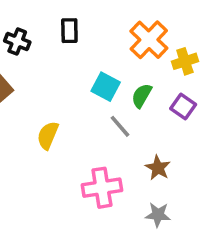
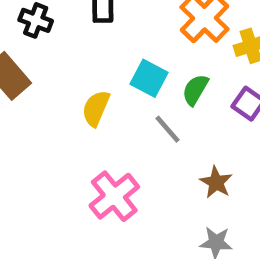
yellow semicircle: (48, 135) -> (96, 108), moved
pink cross: (102, 188) -> (114, 196), moved, turned -30

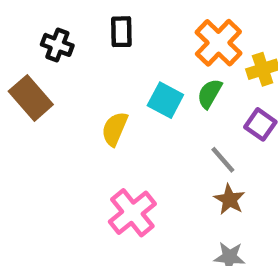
green semicircle: (195, 90) -> (210, 94), moved
gray line: (167, 129) -> (223, 160), moved

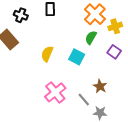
cyan square: (165, 100) -> (77, 57), moved
gray line: (223, 160) -> (84, 100), moved

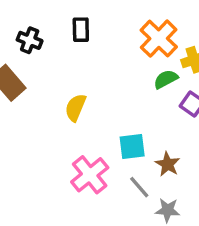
green semicircle: (91, 38) -> (166, 79), moved, turned 32
cyan square: (77, 57) -> (132, 146), moved, turned -35

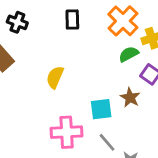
black rectangle: (81, 30) -> (72, 19), moved
brown star: (168, 164) -> (130, 98), moved
pink cross: (90, 175) -> (67, 132), turned 36

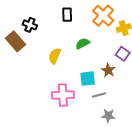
black cross: (17, 22) -> (30, 25), moved
green semicircle: (129, 54) -> (83, 43), moved
gray line: (107, 142) -> (99, 95), moved, turned -64

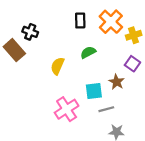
black rectangle: (67, 15) -> (80, 21), moved
pink cross: (63, 95) -> (67, 109), turned -30

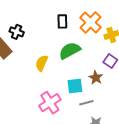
green semicircle: (88, 52) -> (70, 51), size x1.5

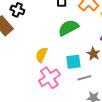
yellow semicircle: (42, 63) -> (41, 55), moved

